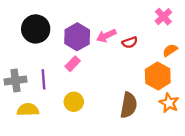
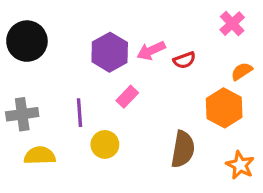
black circle: (36, 29) -> (27, 41), moved
pink rectangle: (73, 64) -> (127, 97), moved
purple line: (44, 79) -> (79, 113), moved
orange star: (169, 103) -> (240, 165), moved

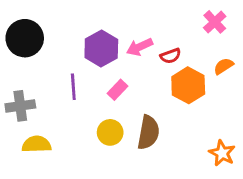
orange hexagon: (224, 108) -> (188, 85), moved
purple line: (79, 113) -> (73, 87), moved
yellow circle: (105, 144) -> (110, 132), moved
brown semicircle: (183, 149) -> (148, 132), moved

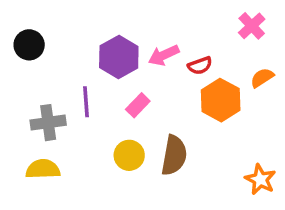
black circle: (25, 38) -> (29, 45), size x0.7
gray cross: (20, 106) -> (48, 123), moved

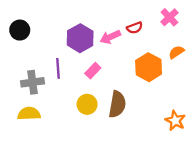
red semicircle: (200, 66) -> (135, 28), moved

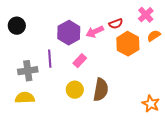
orange semicircle: (176, 52) -> (154, 36), moved
orange hexagon: (149, 67) -> (128, 44), moved

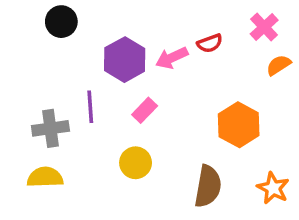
black circle: (17, 26) -> (61, 22), moved
orange hexagon: (128, 44) -> (239, 125), moved
brown semicircle: (101, 90) -> (208, 186), moved

